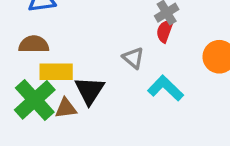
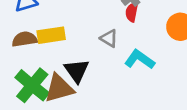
yellow rectangle: (56, 72) -> (51, 35), moved
brown triangle: (66, 108) -> (59, 88), size x1.6

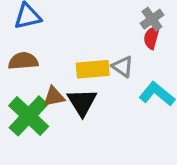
yellow rectangle: (51, 35) -> (93, 69), moved
brown triangle: (59, 88) -> (54, 97), moved, size x0.6

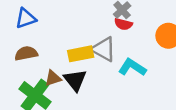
red semicircle: (152, 37) -> (123, 24), turned -84
gray triangle: (123, 67) -> (103, 49), size x1.5

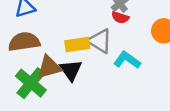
brown semicircle: (26, 53) -> (24, 42), size x1.4
brown triangle: (53, 78) -> (49, 67), size x1.5

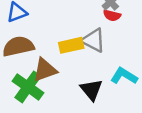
cyan L-shape: (127, 60) -> (124, 76), moved
black triangle: (71, 70) -> (91, 90), moved

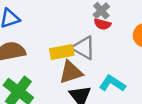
brown triangle: (45, 70) -> (71, 72), moved

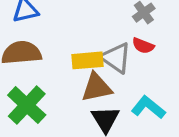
red semicircle: (102, 24) -> (143, 46), moved

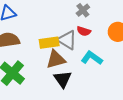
cyan L-shape: (148, 107) -> (92, 58), moved

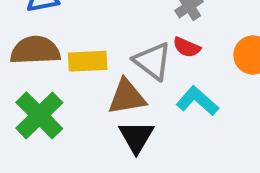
yellow rectangle: (49, 43) -> (88, 61), moved

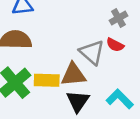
yellow rectangle: (88, 61) -> (47, 80), moved
cyan L-shape: (197, 101) -> (120, 99), moved

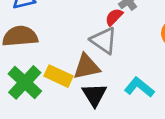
red semicircle: (115, 45) -> (114, 17), moved, turned 114
yellow rectangle: (47, 80) -> (58, 76), turned 30

